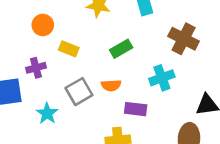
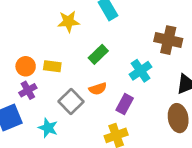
orange circle: (43, 25) -> (26, 66), moved
brown cross: (184, 39) -> (168, 40), moved
purple rectangle: (136, 109) -> (125, 104), turned -54

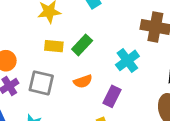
yellow rectangle: (52, 66) -> (54, 46), moved
gray square: (71, 101) -> (41, 83), moved, turned -30

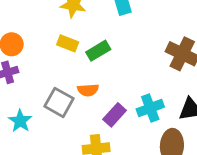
cyan cross: (127, 60) -> (150, 108), moved
gray square: (41, 83) -> (59, 102), moved

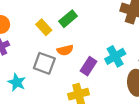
yellow rectangle: (68, 43) -> (44, 27), moved, turned 35

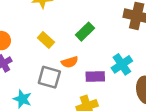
green rectangle: (68, 19) -> (85, 32), moved
purple rectangle: (89, 66) -> (95, 77), turned 60

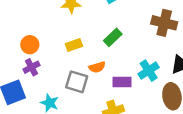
yellow rectangle: (46, 40) -> (74, 45), turned -63

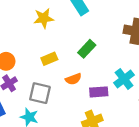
gray square: (77, 82) -> (40, 93), moved

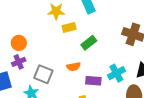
yellow rectangle: (49, 59) -> (69, 28), moved

